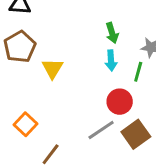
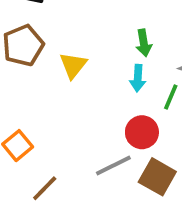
yellow triangle: (52, 68) -> (73, 65), moved
brown square: (136, 134) -> (157, 177), turned -32

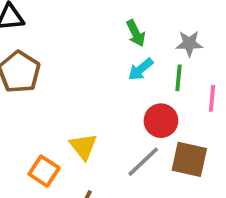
yellow triangle: (73, 65) -> (83, 146), moved
cyan arrow: (138, 78) -> (141, 69), turned 64

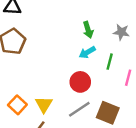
gray star: (189, 43) -> (121, 32), moved
red circle: (161, 121) -> (80, 82), moved
yellow triangle: (83, 146) -> (44, 105), moved

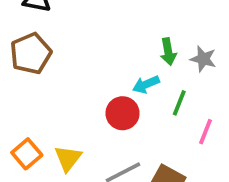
green arrow: (88, 30) -> (168, 52), moved
red circle: (80, 82) -> (123, 113), moved

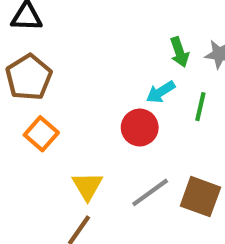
orange square: (27, 154) -> (41, 134), moved

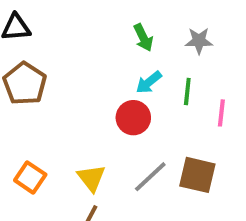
green arrow: (179, 52) -> (143, 38), moved
orange square: (41, 134) -> (30, 177), moved

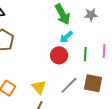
green arrow: (143, 38) -> (62, 14), size x1.5
green line: (187, 91) -> (85, 54), moved

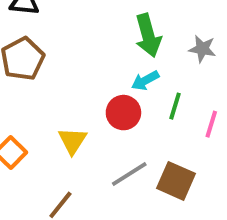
green line: (85, 54) -> (175, 106), moved
yellow triangle: (39, 87) -> (72, 141), moved

